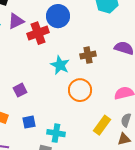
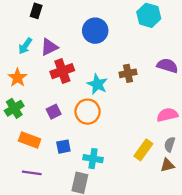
purple triangle: (16, 21) -> (49, 47), moved
red cross: (38, 33) -> (62, 71), moved
orange circle: (80, 90) -> (88, 112), moved

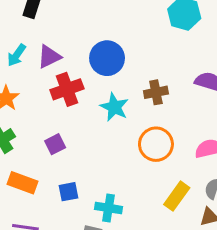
blue circle: (95, 31) -> (107, 58), moved
orange circle: (88, 112) -> (156, 144), moved

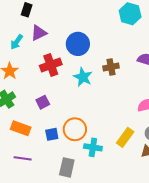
purple triangle: (49, 57) -> (39, 33), moved
orange circle: (156, 144) -> (75, 129), moved
cyan cross: (108, 208) -> (93, 147), moved

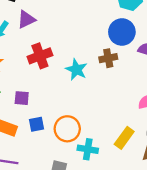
blue circle: (78, 44) -> (122, 32), moved
purple square: (43, 102) -> (22, 98), moved, turned 32
blue square: (52, 134) -> (37, 124), moved

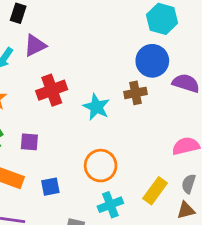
blue square: (37, 124) -> (50, 187), moved
orange circle: (67, 129) -> (101, 166), moved
cyan cross: (88, 149) -> (110, 205), turned -30

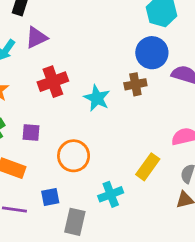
orange circle: (101, 166) -> (74, 156), moved
blue square: (50, 187) -> (50, 197), moved
yellow rectangle: (155, 191) -> (148, 167), moved

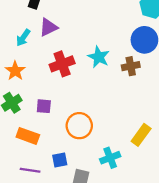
cyan star: (97, 98) -> (99, 57), moved

